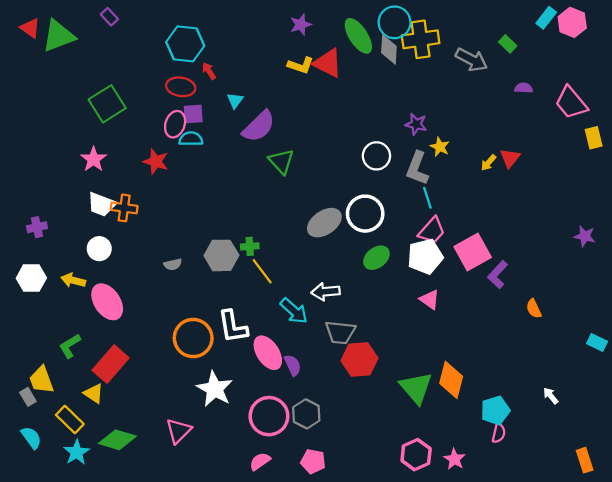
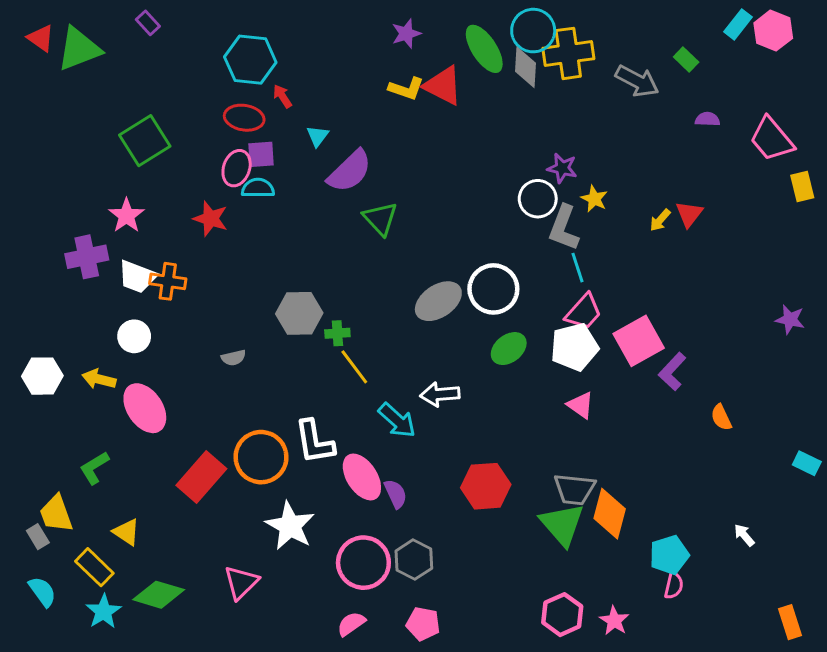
white circle: (376, 156) -> (538, 199), moved
purple cross: (37, 227) -> (87, 257), moved, size x1.5
gray hexagon: (221, 255) -> (299, 313), moved
gray trapezoid: (340, 332) -> (574, 489), moved
red rectangle: (111, 364) -> (201, 477), moved

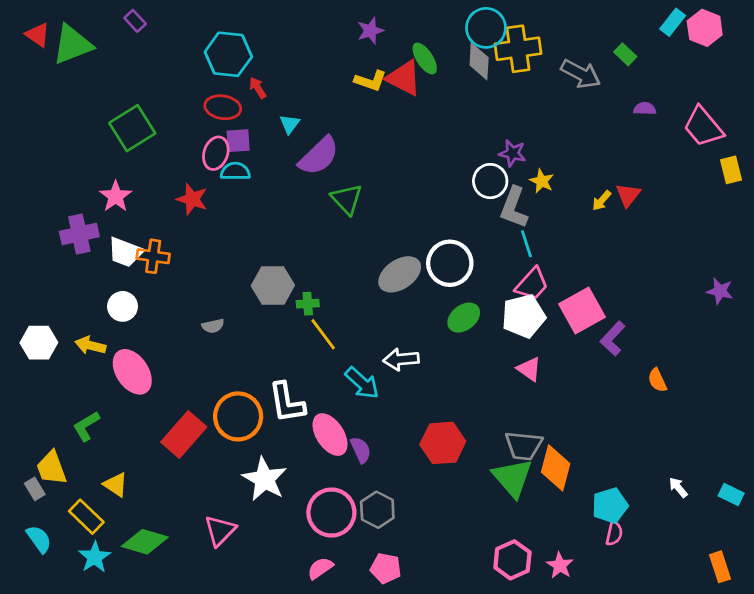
green ellipse: (484, 49) -> (425, 59), moved, size x0.7
cyan rectangle: (807, 463) -> (731, 494), moved

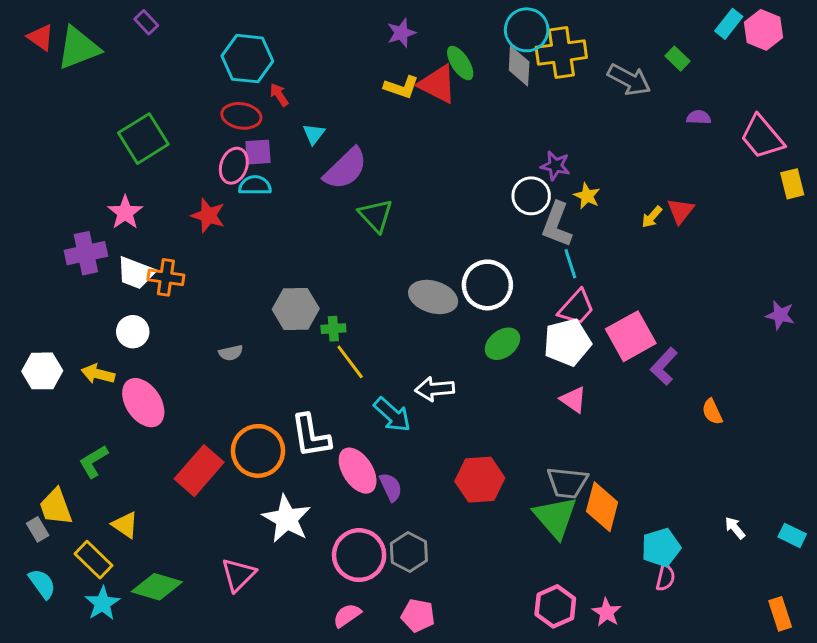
gray ellipse: (400, 274) -> (433, 297), turned 51

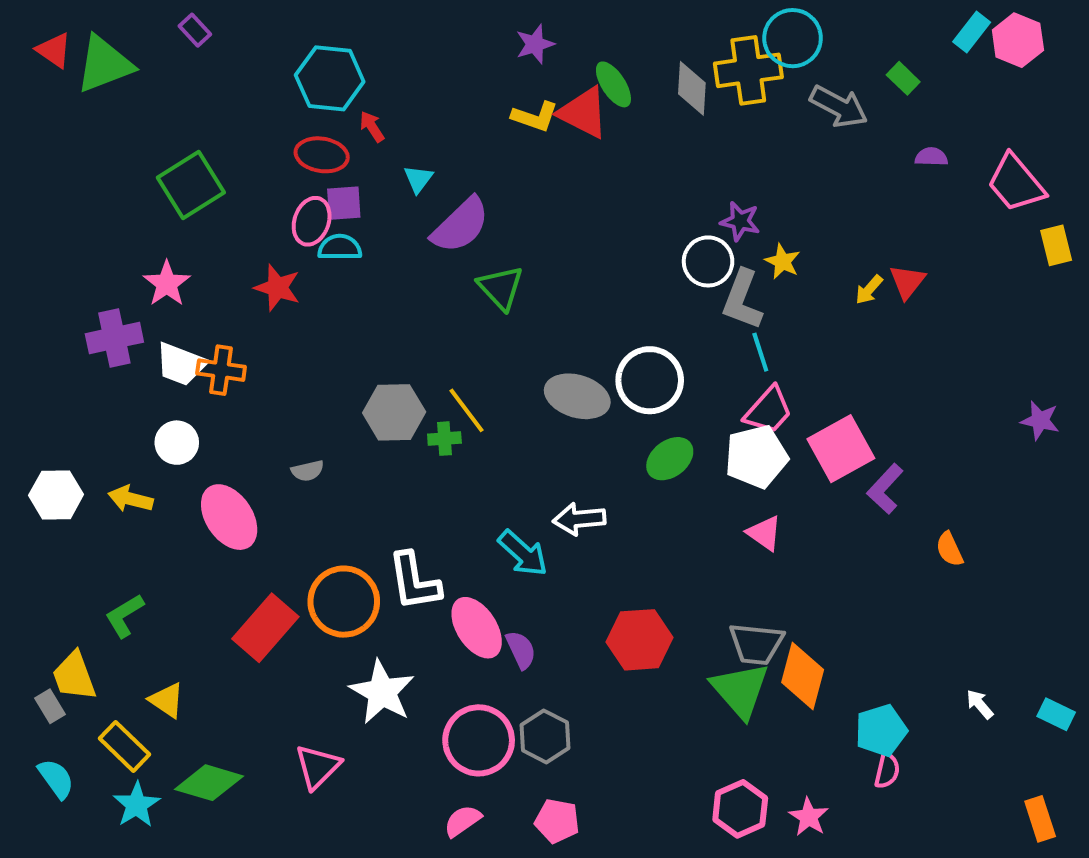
cyan circle: (527, 30) -> (793, 38), moved
yellow line: (350, 362) -> (467, 410), moved
pink ellipse: (143, 403) -> (229, 517), moved

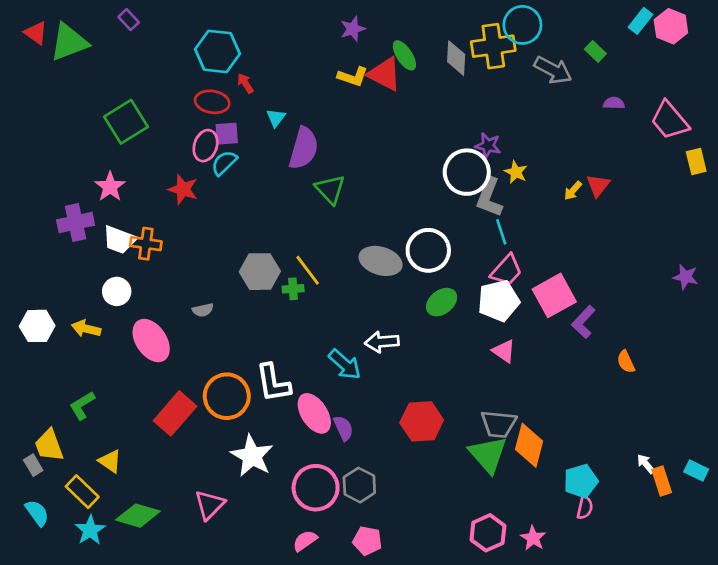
purple semicircle: (461, 225) -> (304, 148), turned -30
cyan semicircle: (340, 247) -> (224, 163), turned -44
white circle: (708, 261) -> (467, 172), size x1.4
orange rectangle: (1040, 819) -> (662, 481), moved

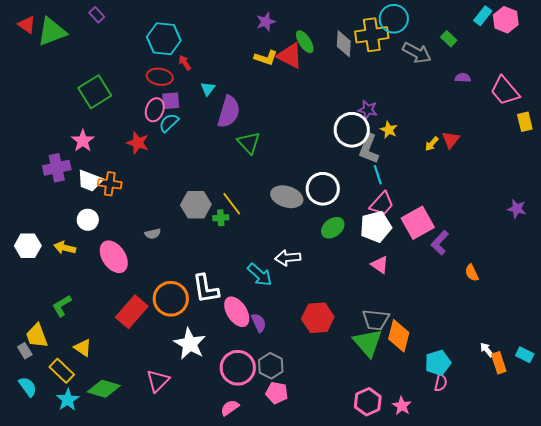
pink pentagon: (367, 541) -> (277, 393), moved

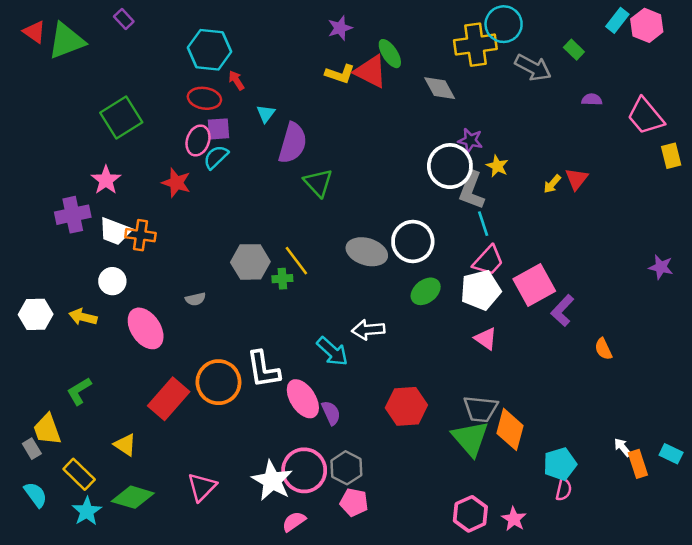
gray diamond: (344, 44) -> (440, 88), moved, turned -32
white star: (190, 344) -> (272, 481), moved
yellow triangle: (83, 348) -> (125, 445), moved

